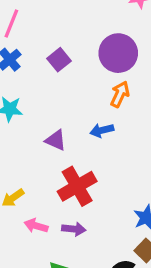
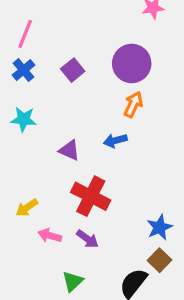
red cross: (77, 186) -> (91, 196), turned -33
purple arrow: (74, 229) -> (87, 239), turned 30

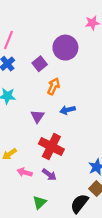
purple circle: (132, 63) -> (65, 48), moved
orange arrow: (133, 104) -> (54, 86), moved
purple triangle: (69, 150) -> (37, 116), turned 40

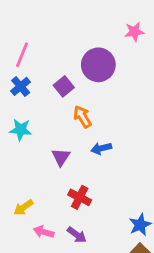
orange arrow: (54, 86) -> (82, 117), turned -56
red cross: (51, 147) -> (80, 197), size x0.7

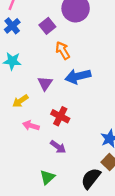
blue arrow: (101, 148) -> (78, 76), size x1.5
yellow arrow: (23, 207) -> (20, 101), moved
pink arrow: (44, 232) -> (31, 126), moved

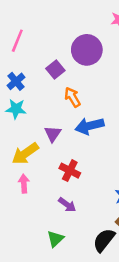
blue cross: (12, 26) -> (16, 81), moved
yellow arrow: (20, 101) -> (25, 154), size x1.5
pink arrow: (31, 126) -> (24, 184), moved, turned 70

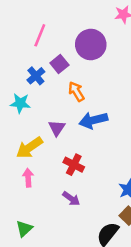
pink line: (17, 41) -> (40, 35), moved
blue cross: (16, 81) -> (36, 76), moved
green triangle: (55, 239) -> (24, 229), moved

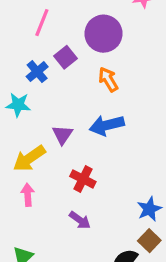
orange arrow: (76, 92) -> (108, 79), moved

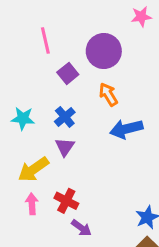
pink line: (42, 23) -> (45, 41), turned -35
blue cross: (37, 72) -> (65, 117), moved
blue arrow: (107, 125) -> (126, 129), moved
red cross: (83, 179) -> (66, 201), moved

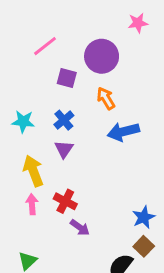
pink line: (45, 41) -> (45, 46), turned 65
purple square: (68, 73) -> (67, 78), turned -36
yellow arrow: (33, 169) -> (33, 171), turned 104

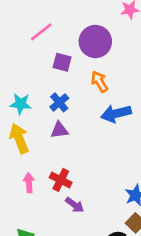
purple triangle: (64, 149) -> (59, 130), turned 48
yellow arrow: (33, 171) -> (19, 138), moved

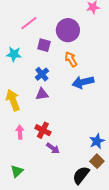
cyan star: (21, 104) -> (14, 54), moved

